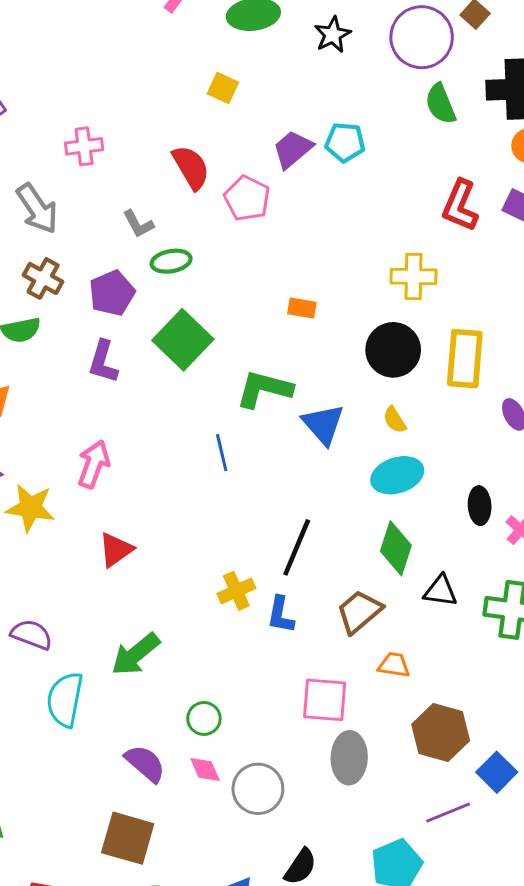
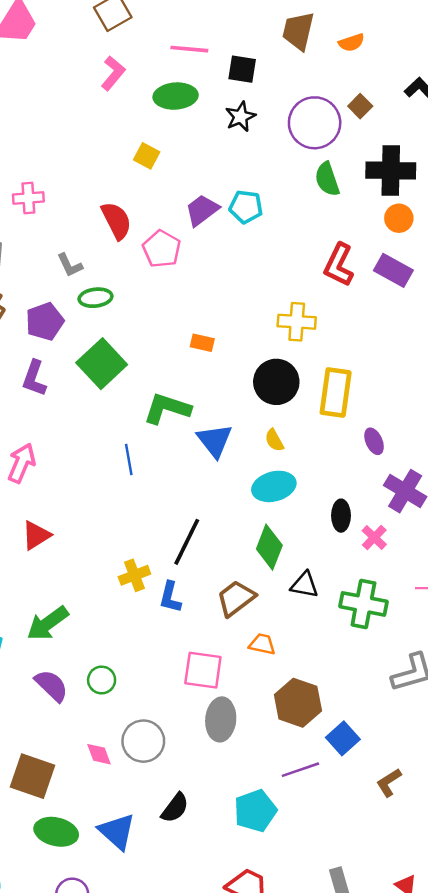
purple semicircle: (145, 763) -> (52, 686), moved
pink diamond: (205, 770) -> (99, 754), moved

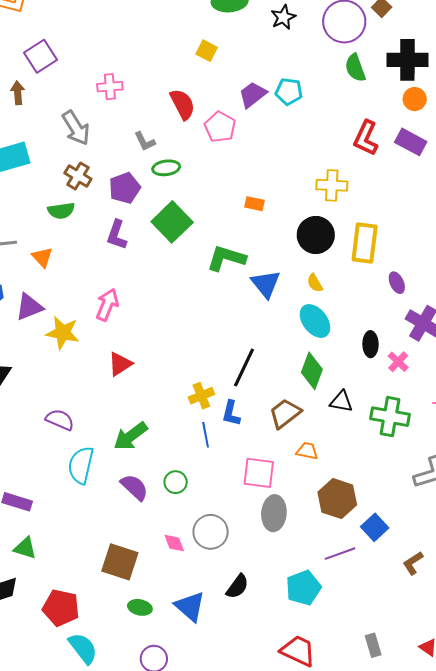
blue line: (129, 459) -> (206, 435), moved
cyan ellipse: (274, 486) -> (315, 321), turned 68
green ellipse: (56, 832) -> (140, 607), size x0.7

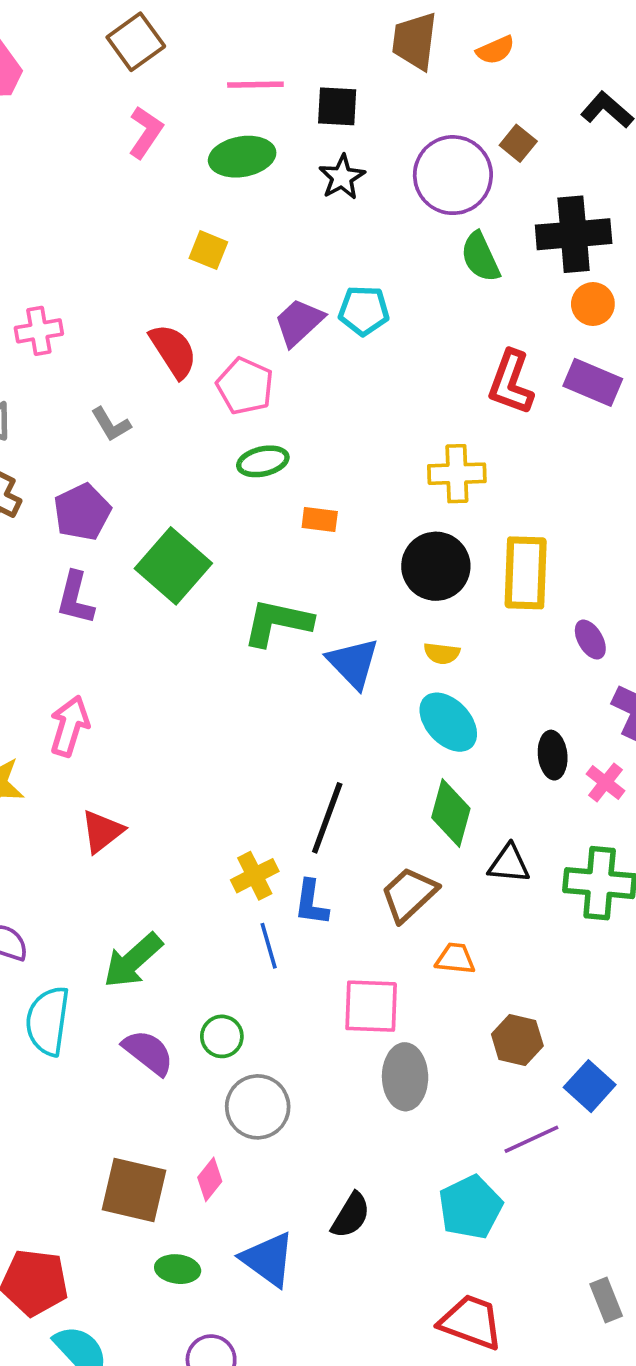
green ellipse: (166, 168) -> (263, 461), moved
yellow semicircle: (315, 283) -> (442, 653), turned -48
brown hexagon: (337, 499) -> (517, 1040), size x0.7
gray circle: (211, 532) -> (258, 1107), moved
pink diamond: (174, 543) -> (210, 1179), moved, turned 65

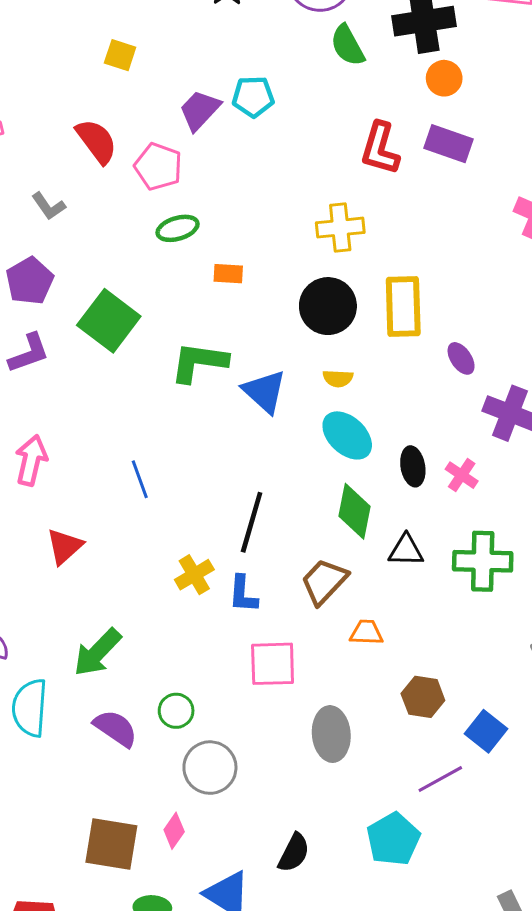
purple L-shape: (75, 598) -> (29, 353), turned -120
black ellipse: (553, 755) -> (413, 466), moved
pink cross: (605, 782) -> (462, 475), moved
blue line: (269, 946) -> (140, 479), moved
pink square: (371, 1006) -> (273, 664), moved

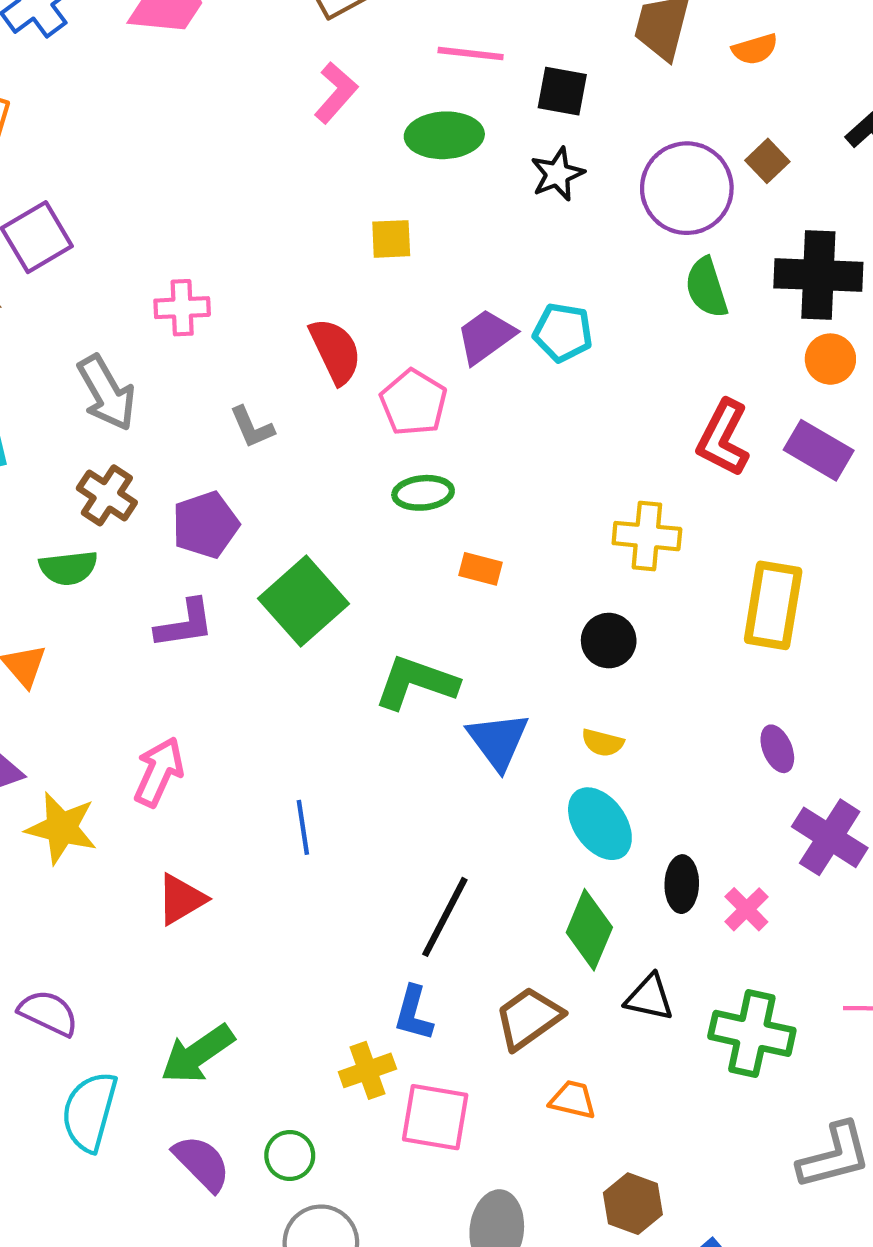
yellow square: (120, 55) -> (391, 239), turned -32
black circle: (328, 306) -> (609, 641), size x0.7
yellow rectangle: (403, 306) -> (773, 605), moved
yellow cross: (194, 575) -> (367, 1070), moved

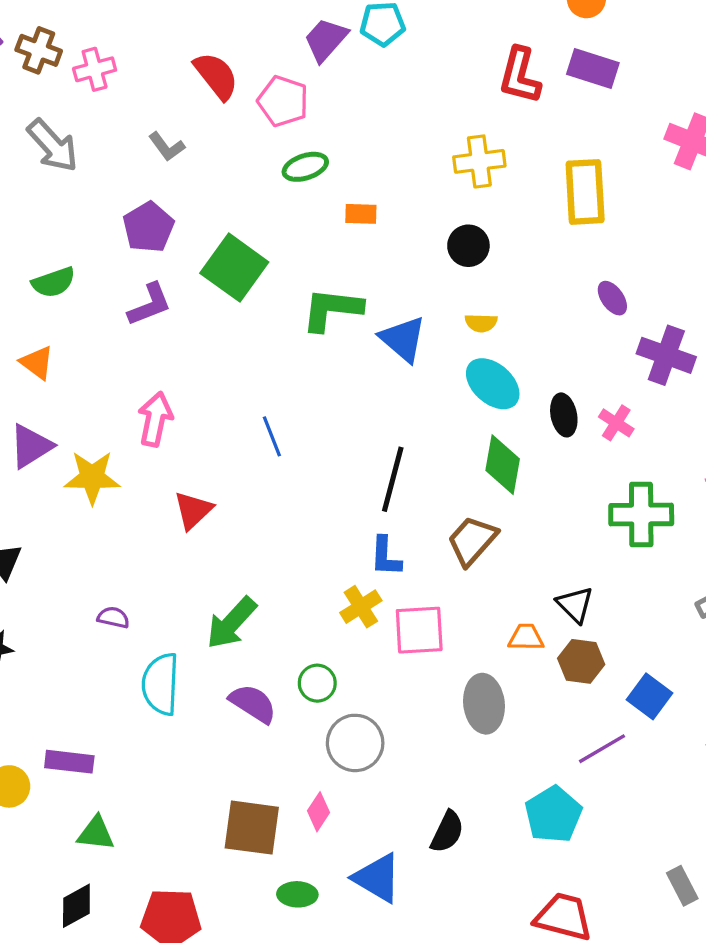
brown cross: (107, 495) -> (39, 50), moved
black triangle: (649, 997) -> (575, 605), moved, turned 45
purple semicircle: (48, 1013) -> (113, 617), size x0.7
orange trapezoid: (573, 1100) -> (526, 637), moved

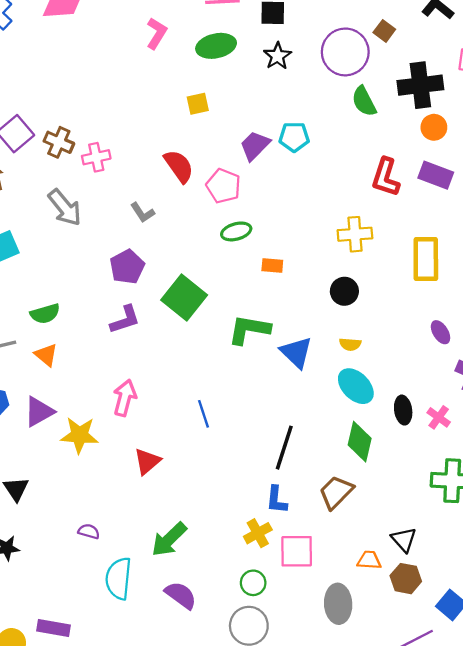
green semicircle: (54, 282) -> (45, 314), moved
green circle: (317, 683) -> (253, 583), moved

